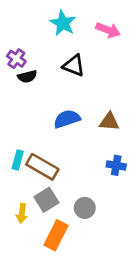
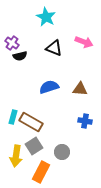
pink arrow: (108, 30) -> (84, 42), moved
yellow arrow: (22, 213) -> (16, 156), size x1.5

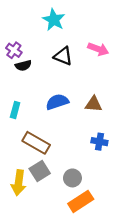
cyan rectangle: (13, 117) -> (15, 110), moved
orange rectangle: (41, 172) -> (81, 201), moved, turned 30

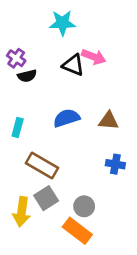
cyan star: (54, 20) -> (62, 23), turned -30
pink arrow: (98, 49) -> (94, 57), moved
orange rectangle: (81, 201) -> (77, 231), moved, turned 70

